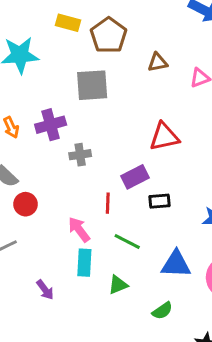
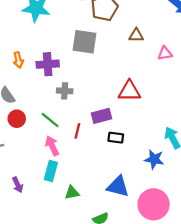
green line: (127, 241) -> (50, 120), moved

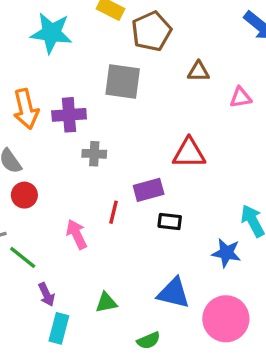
orange arrow: (18, 60) -> (26, 109), size x1.6
green line: (50, 120) -> (23, 257), moved
cyan rectangle: (51, 171) -> (59, 328), moved
purple arrow: (18, 185) -> (46, 295), moved

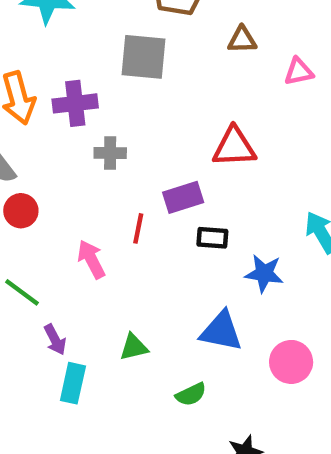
blue star: (226, 253) -> (264, 273), moved
pink circle: (226, 319) -> (291, 362), size x0.7

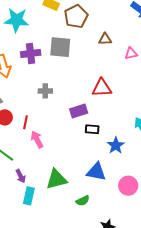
purple cross: (75, 103) -> (31, 53), moved
red line: (138, 228) -> (25, 122), moved
blue star: (264, 273) -> (116, 145), turned 30
green triangle: (134, 347) -> (56, 179), size x1.6

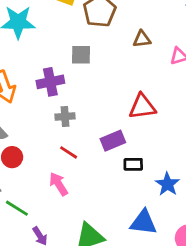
gray square: (60, 47) -> (81, 55), size x0.7
purple cross: (31, 53) -> (50, 82), moved
red line: (25, 122) -> (69, 152), moved, turned -64

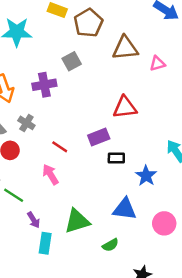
brown triangle: (142, 39) -> (125, 48), size x1.6
gray square: (81, 55) -> (72, 61), turned -30
gray cross: (65, 117) -> (26, 123), moved, turned 35

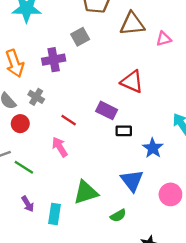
red triangle: (125, 107) -> (132, 82), turned 30
purple rectangle: (99, 137) -> (107, 110), turned 48
blue triangle: (125, 209) -> (132, 181), turned 45
purple arrow: (34, 220) -> (28, 204), moved

